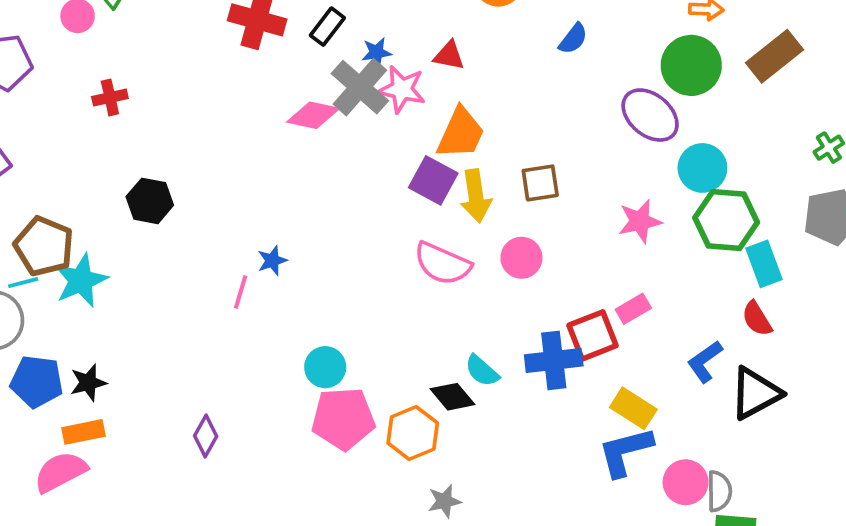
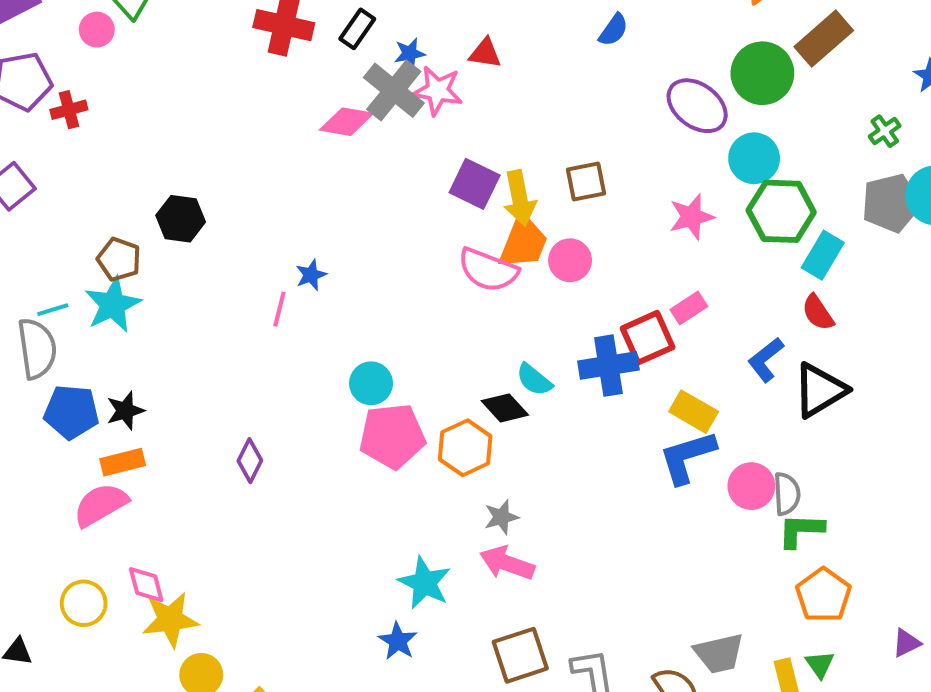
green circle: (691, 65) -> (762, 73), moved
red cross: (110, 98) -> (69, 110), moved
orange trapezoid: (461, 133) -> (523, 242), moved
brown pentagon: (44, 246) -> (119, 259), moved, size x0.7
cyan rectangle: (764, 264) -> (823, 255), turned 54

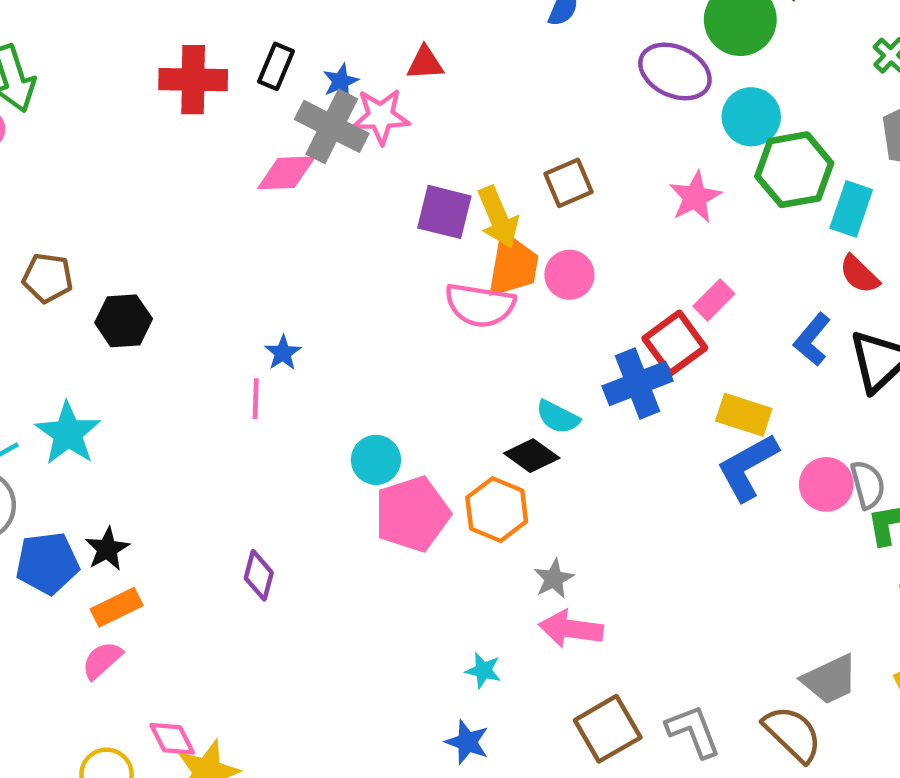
brown pentagon: (119, 259) -> (48, 278), moved
pink semicircle: (101, 505) -> (102, 660), size x0.7
cyan star: (425, 583) -> (483, 670), size x0.6

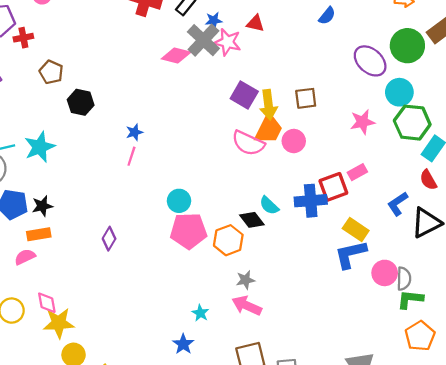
blue star: (283, 353) -> (134, 132), moved

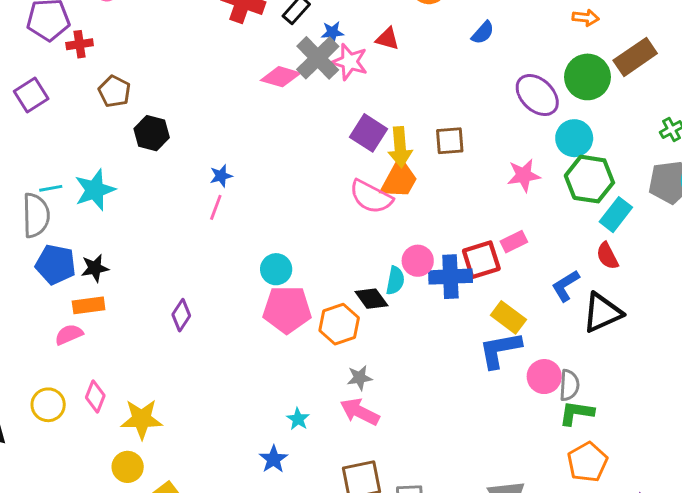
pink circle: (294, 141) -> (418, 261), moved
cyan semicircle: (269, 205) -> (395, 281), turned -125
pink diamond: (47, 303) -> (95, 397), turned 30
yellow star: (59, 323) -> (142, 419), moved

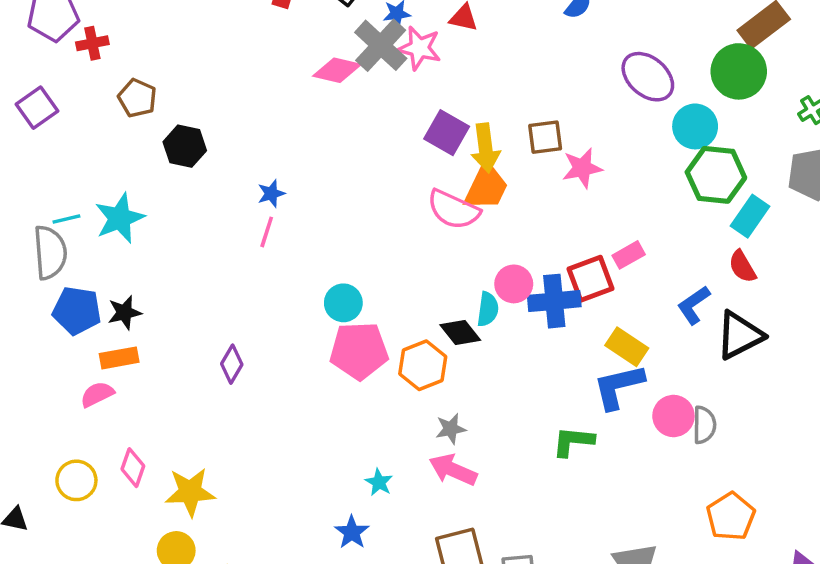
green circle: (587, 77) -> (739, 71), moved
pink star: (524, 175) -> (582, 168), moved
green L-shape: (576, 413) -> (573, 441), moved

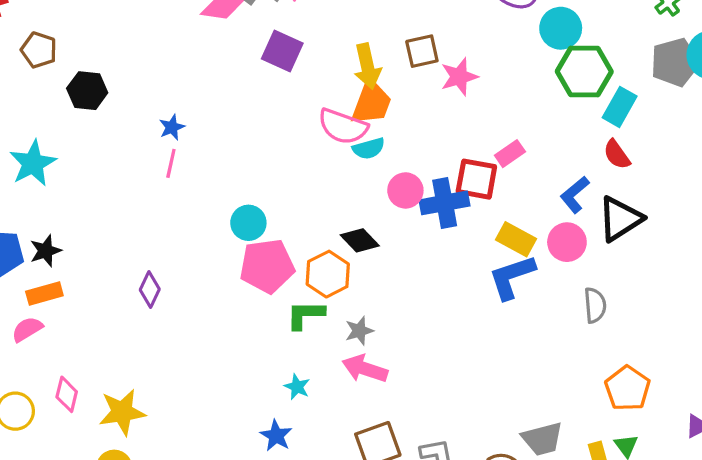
purple square: (447, 133) -> (282, 51), moved
red square: (590, 279) -> (476, 179), turned 36
cyan semicircle: (488, 309) -> (369, 148), moved, turned 72
pink circle: (673, 416) -> (567, 242), moved
green L-shape: (573, 441) -> (305, 315), moved

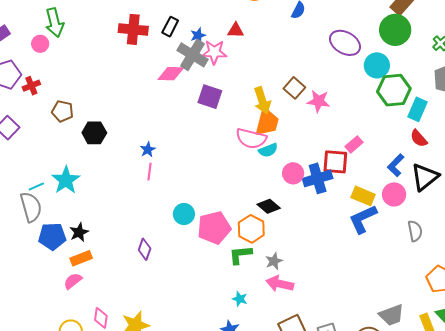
brown square: (422, 51) -> (294, 88), turned -30
pink star: (459, 77) -> (318, 101), turned 30
cyan circle: (248, 223) -> (184, 214), moved

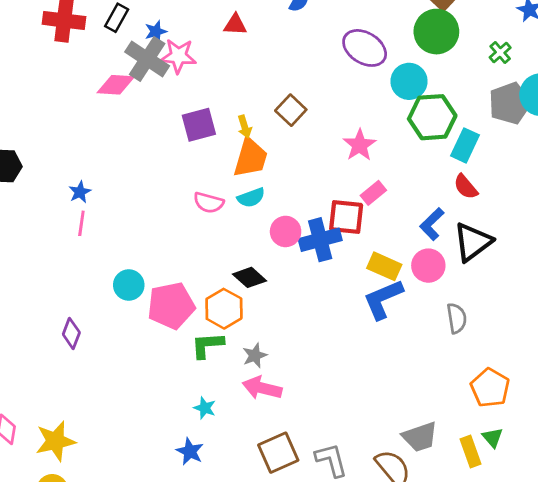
red triangle: (236, 30) -> (235, 25), moved
purple square: (210, 97) -> (199, 125), moved, turned -35
yellow arrow: (262, 101) -> (245, 127), size x0.6
pink star: (318, 101) -> (360, 145), moved, turned 30
pink semicircle: (251, 139) -> (209, 203), moved, size x0.7

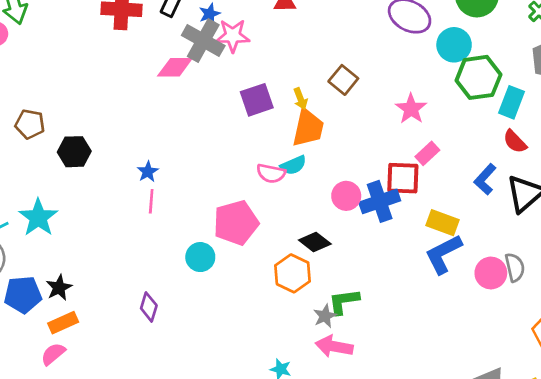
cyan semicircle: (251, 198) -> (293, 165), moved
pink circle: (428, 266) -> (491, 273), moved
pink pentagon: (171, 306) -> (236, 223), moved
green L-shape: (207, 345) -> (344, 301), moved

